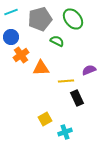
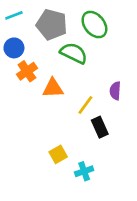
gray pentagon: (40, 19) -> (52, 25), turned 30
green semicircle: (57, 41) -> (74, 53), size x1.5
purple semicircle: (89, 70) -> (115, 91), turned -64
yellow line: (66, 81) -> (85, 105), turned -49

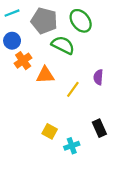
black rectangle: (100, 127) -> (99, 128), moved
yellow square: (58, 154) -> (50, 131), turned -32

